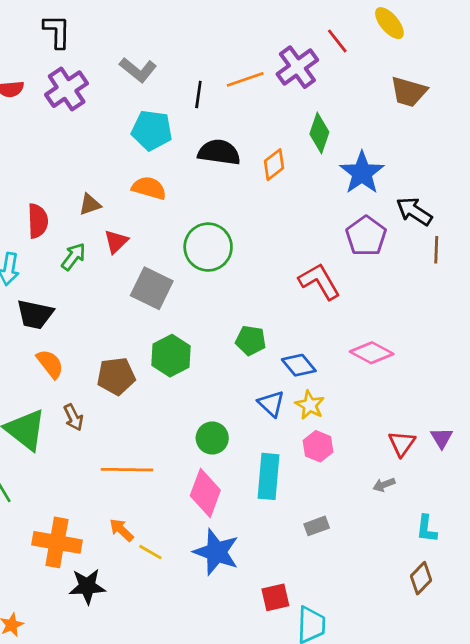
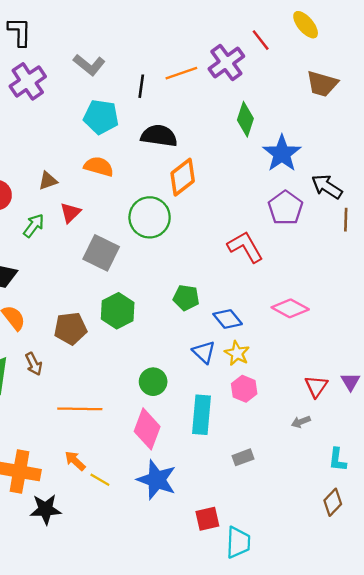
orange diamond: (274, 165) -> (183, 177), moved, size x1.4

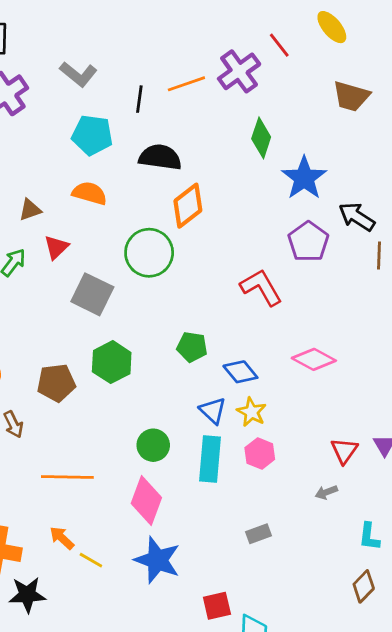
cyan rectangle: (202, 415) -> (210, 459), moved

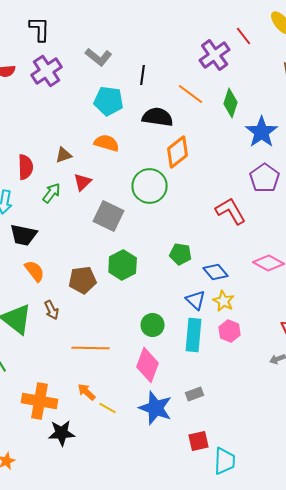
orange line: (186, 84) -> (191, 94), moved, turned 56
gray rectangle: (258, 534) -> (195, 394), moved

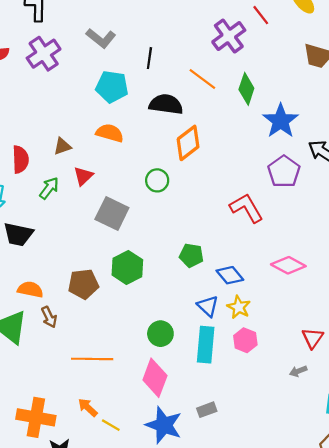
green circle: (150, 186) -> (157, 180), size x0.6
orange semicircle: (35, 271) -> (30, 290), moved, turned -40

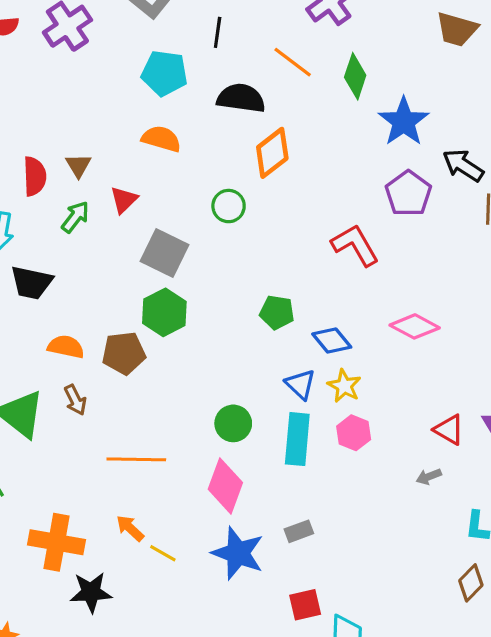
brown triangle: (62, 146) -> (78, 165), moved, turned -42
green hexagon: (127, 267) -> (164, 312), moved
orange semicircle: (30, 290) -> (66, 347), moved
red triangle: (313, 338) -> (449, 430), turned -35

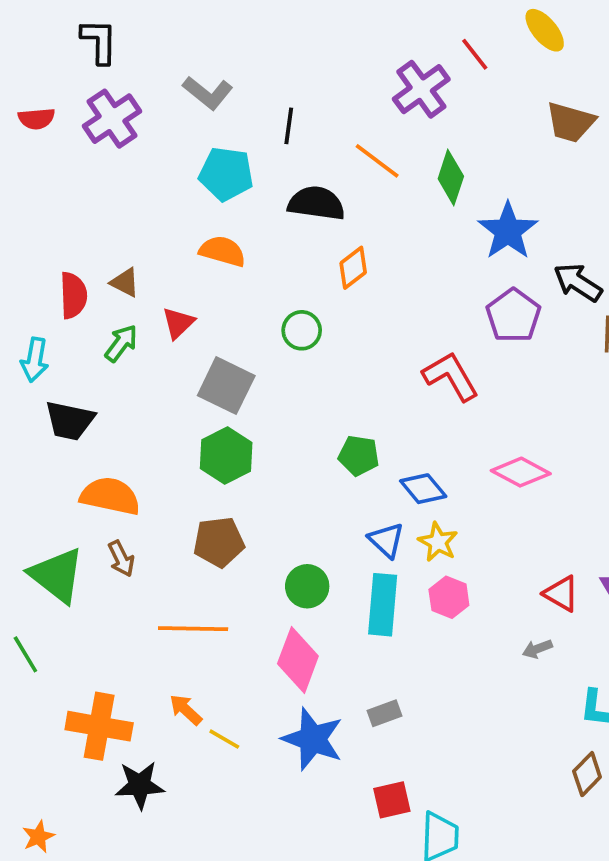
orange diamond: (272, 153) -> (353, 268), size x0.7
brown triangle: (78, 165) -> (125, 282), turned -32
orange semicircle: (66, 347) -> (110, 496), size x1.4
brown pentagon: (124, 353) -> (219, 542), moved

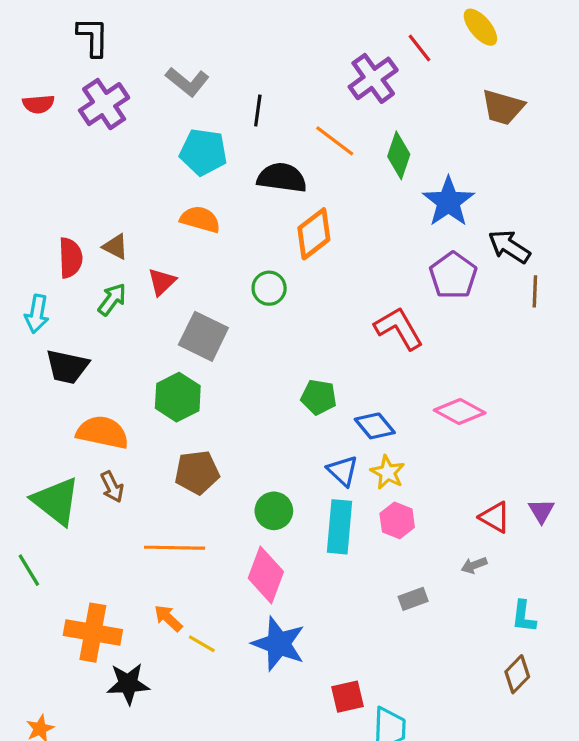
orange diamond: (353, 268) -> (314, 234), size x1.4
green hexagon: (226, 456) -> (178, 397), moved
gray rectangle: (385, 713) -> (413, 599), moved

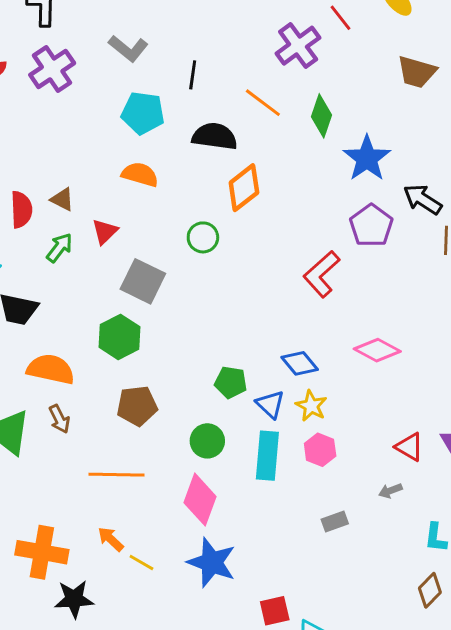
red L-shape: (399, 328) -> (322, 274), turned -102
green pentagon: (319, 397) -> (231, 382), moved

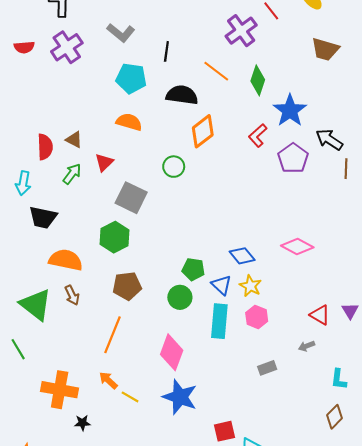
red L-shape: (322, 274) -> (258, 135), moved, size x0.7
green circle: (207, 441) -> (180, 297), moved
orange line: (117, 475) -> (112, 335), turned -69
black star: (74, 599) -> (82, 423), size x0.6

